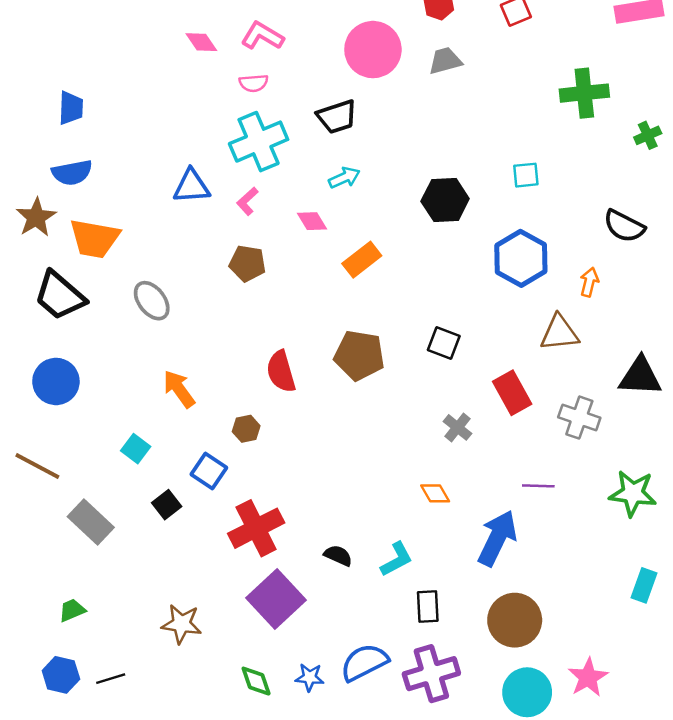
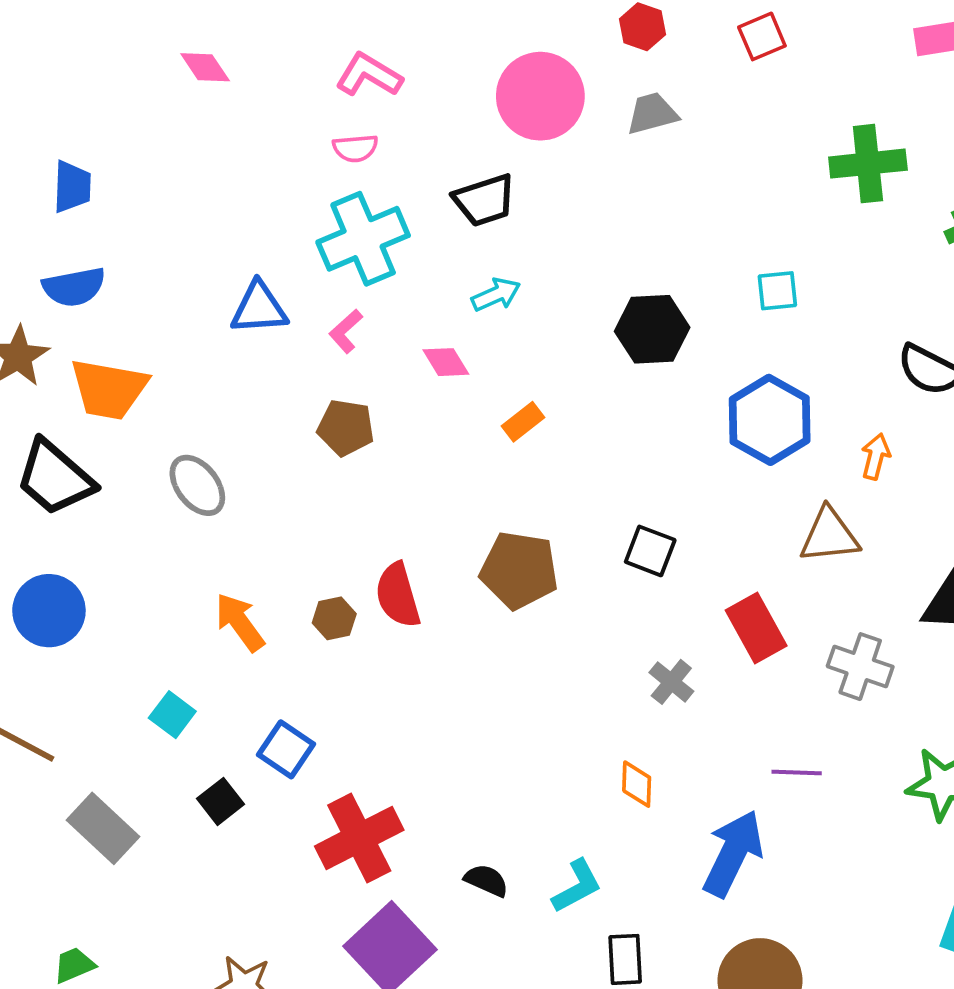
pink diamond: (201, 42) -> (205, 67), moved
orange rectangle: (362, 260) -> (523, 422), size x0.7
brown hexagon: (246, 429) -> (334, 618), moved
orange diamond: (435, 493) -> (637, 784), turned 32

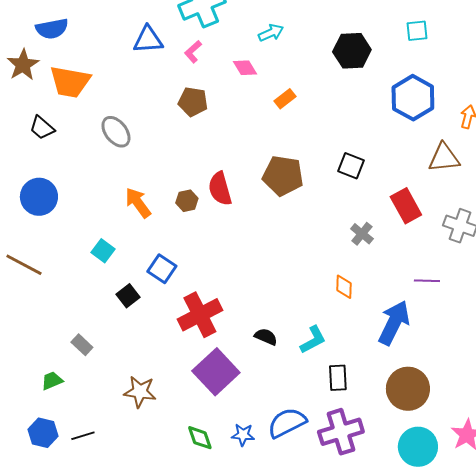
black trapezoid: (55, 478) -> (42, 128), size x0.6
gray rectangle: (103, 828) -> (82, 345), moved, size x0.6

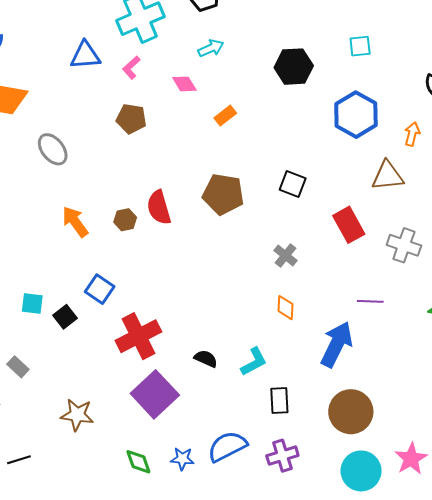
gray cross: (362, 234) -> (285, 255), moved
cyan square: (103, 251) -> (32, 303), moved, turned -30
purple cross: (341, 432) -> (282, 456), size x0.7

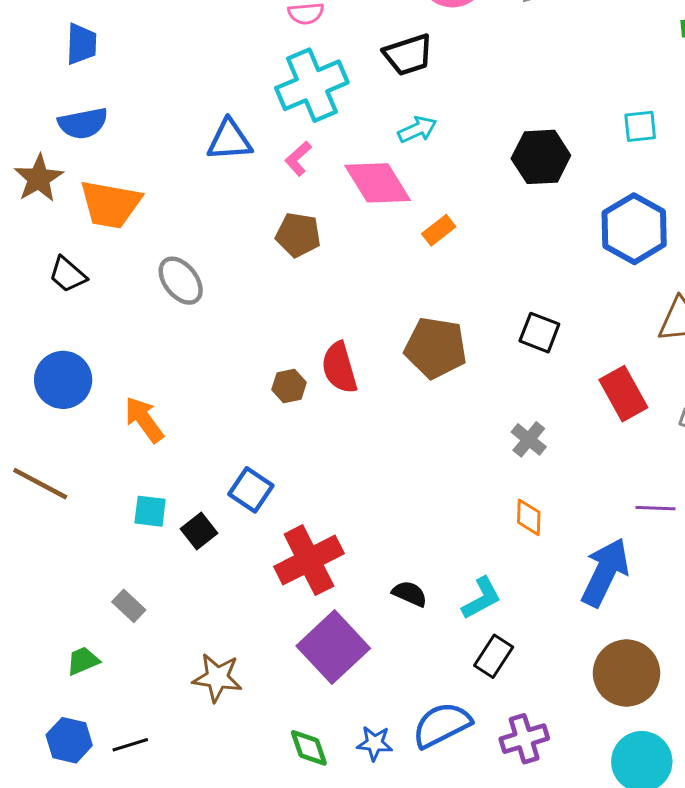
pink diamond: (184, 84) -> (378, 183), size x1.8
orange arrow: (75, 222) -> (144, 420), moved
black rectangle: (279, 400) -> (494, 656), moved, turned 36

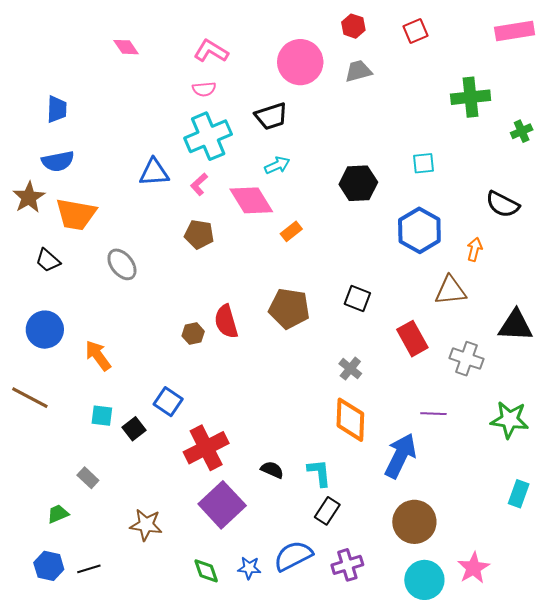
orange diamond: (529, 517) -> (350, 420), size x1.8
cyan L-shape: (481, 598) -> (319, 473), turned -68

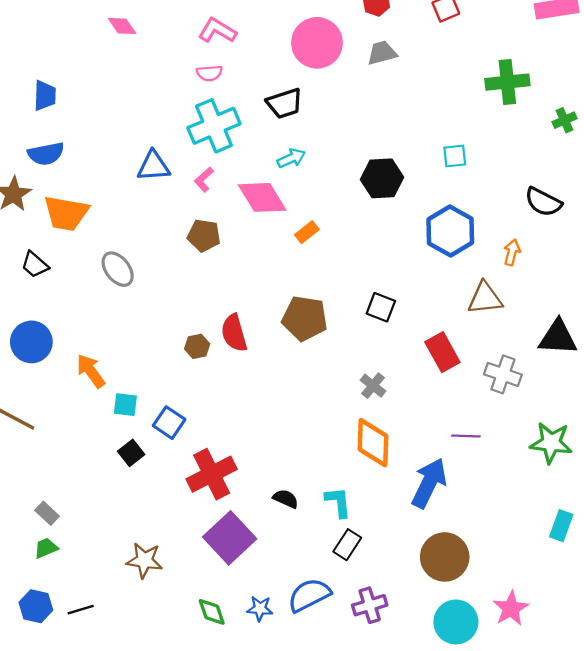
cyan square: (102, 416) -> (125, 405), moved
gray rectangle: (88, 478) -> (47, 513), moved

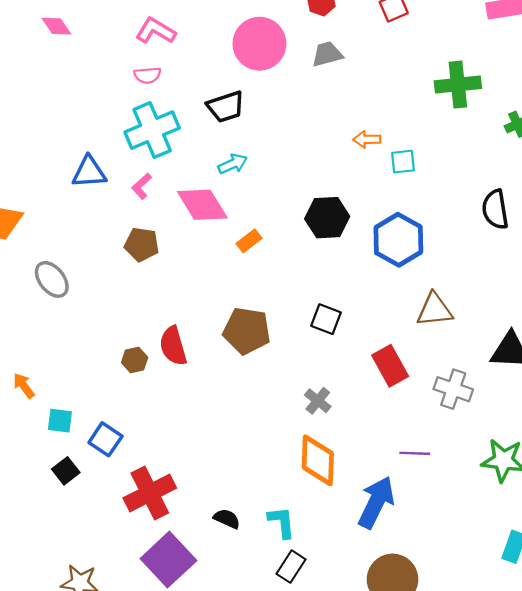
black hexagon: (382, 178) -> (327, 218), moved
black semicircle: (543, 202) -> (495, 209), turned 54
orange arrow: (512, 252) -> (367, 139), moved, turned -105
orange arrow: (91, 371) -> (24, 386), size x0.7

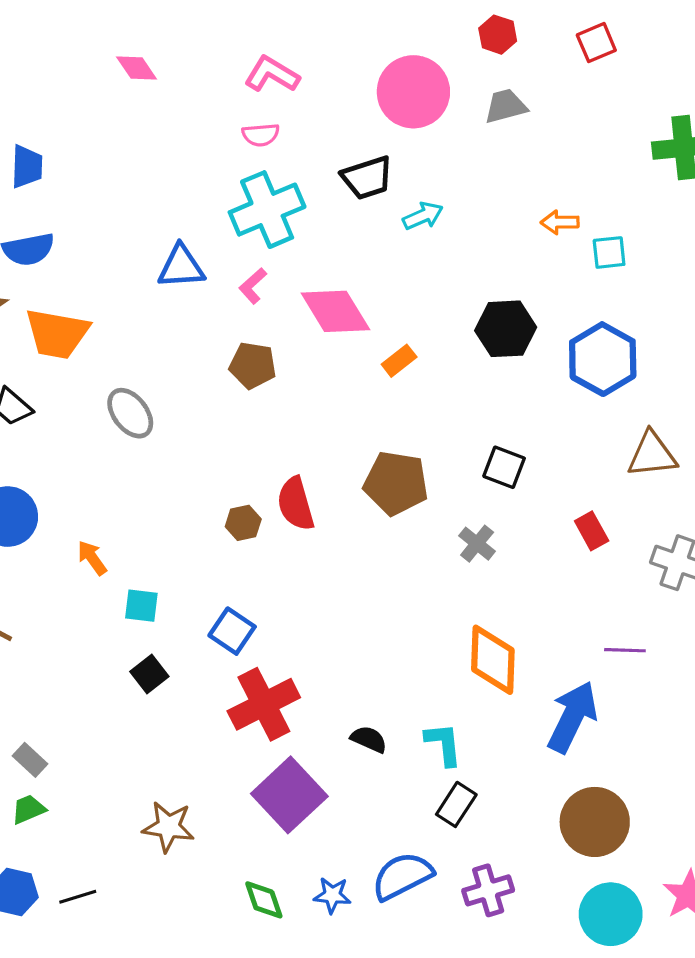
cyan arrow: (233, 164) -> (423, 216), moved
red rectangle: (390, 366) -> (592, 531), size x0.7
gray cross: (318, 401) -> (477, 544), moved
blue square: (105, 439) -> (232, 631), moved

